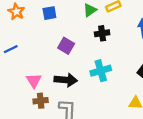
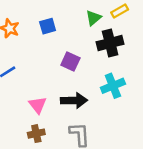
black cross: (102, 33) -> (110, 43), size x1.5
brown cross: (41, 101) -> (36, 134), moved

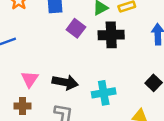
purple square: (70, 61) -> (76, 28), moved
cyan cross: (113, 86) -> (104, 93), moved

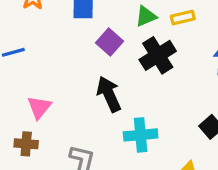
black cross: (111, 35) -> (158, 55), turned -35
black arrow: (65, 82) -> (109, 94), moved, turned -130

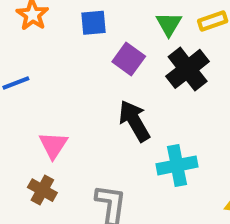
green triangle: (146, 16) -> (169, 24), turned -30
brown cross: (26, 144) -> (42, 190), turned 30

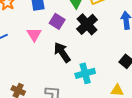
pink triangle: (53, 145) -> (34, 34), moved

